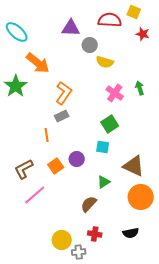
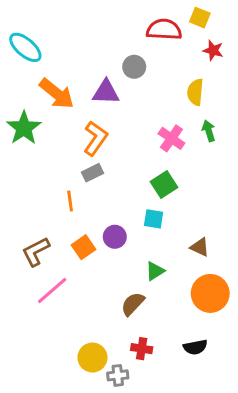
purple triangle: (71, 28) -> (106, 92), moved
yellow semicircle: (105, 62) -> (195, 92), moved, turned 78
brown triangle: (134, 166) -> (200, 247), size x0.6

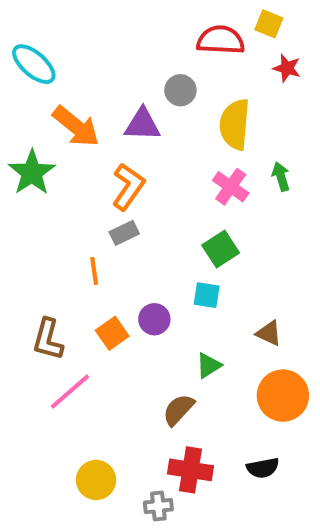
yellow semicircle: (195, 92) -> (235, 124), moved, size x1.4
brown L-shape: (36, 252) -> (48, 339), turned -48
red cross: (142, 349) -> (190, 470), size x1.5
yellow circle: (92, 358) -> (96, 480), moved

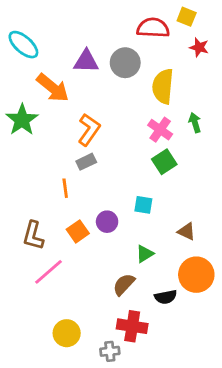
gray circle: (180, 90) -> (125, 63), size x1.4
purple triangle: (142, 124) -> (86, 61), moved
green square: (221, 249) -> (164, 162), moved
black semicircle: (263, 468) -> (166, 297), moved

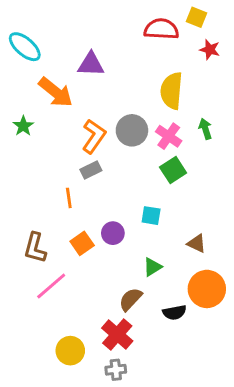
gray circle: (125, 63) -> (132, 130), moved
green star: (22, 120) -> (23, 126), size x0.6
red cross: (132, 326) -> (117, 334), moved, turned 32

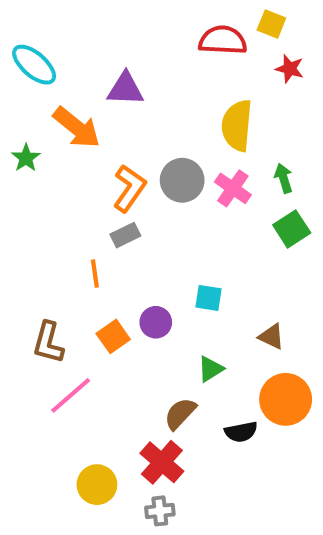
green star: (23, 126) -> (26, 158), moved
green square: (173, 170) -> (292, 229), moved

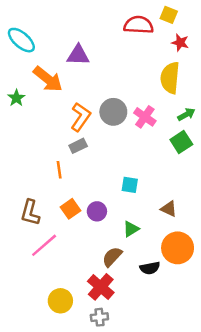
yellow semicircle: (237, 125) -> (170, 78), moved
green arrow: (284, 178) -> (186, 114), moved, turned 78
purple circle: (156, 322) -> (97, 211), moved

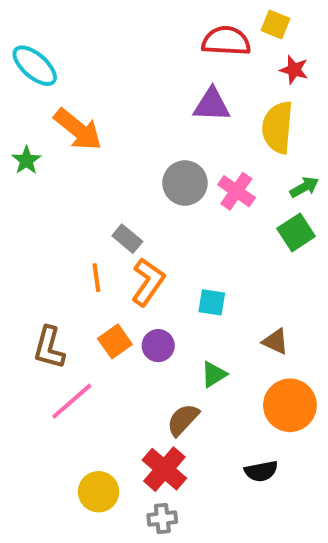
purple triangle: (78, 55) -> (212, 105), moved
orange L-shape: (81, 117) -> (148, 282), moved
gray rectangle: (78, 146) -> (127, 239), turned 66
black semicircle: (150, 268) -> (261, 471), moved

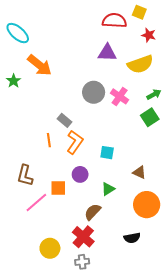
yellow semicircle: (278, 127) -> (140, 64), turned -115
orange square: (115, 341) -> (58, 188), moved, turned 35

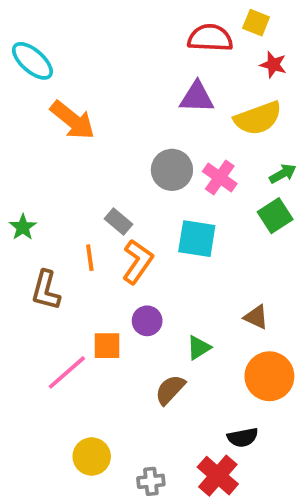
green star: (14, 81) -> (23, 227), moved
cyan square: (107, 153) -> (197, 239), moved, size x1.5
brown L-shape: (25, 175) -> (46, 290), moved
red cross: (83, 237) -> (218, 476), moved

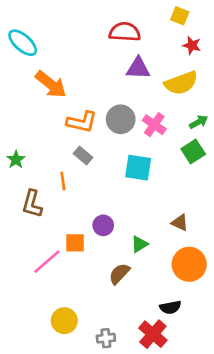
red semicircle: (210, 38) -> (125, 32), moved
orange L-shape: (138, 262) -> (82, 122), moved, turned 68

